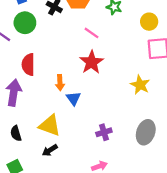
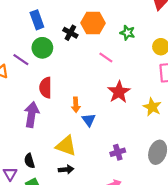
red star: (92, 62) -> (119, 92), moved
black semicircle: (16, 133) -> (29, 161), moved
black arrow: (50, 150) -> (66, 169), turned -152

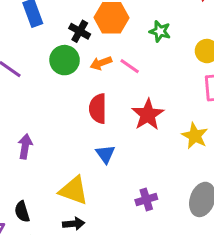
green circle: (42, 48) -> (65, 60), moved
red semicircle: (46, 88) -> (98, 109), moved
orange arrow: (76, 105) -> (101, 63), moved, turned 72
purple arrow: (32, 115) -> (25, 146), size x0.7

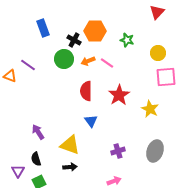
purple arrow: (25, 146) -> (38, 132), moved, turned -42

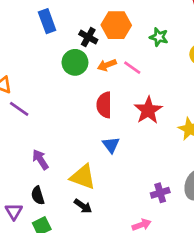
purple line: (28, 65) -> (19, 109), moved
purple cross: (118, 151) -> (160, 193), moved
black arrow: (70, 167) -> (83, 206), turned 40

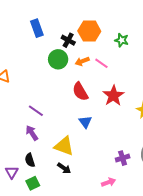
red semicircle: (104, 105) -> (80, 92), turned -30
purple line: (19, 109) -> (36, 111), moved

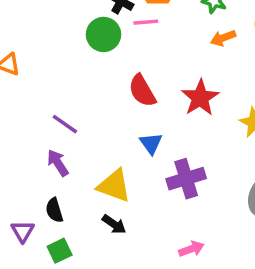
orange arrow: (82, 61) -> (223, 38), moved
pink line: (101, 63) -> (146, 22), moved, turned -40
purple cross: (123, 158) -> (186, 179), moved, size x1.5

